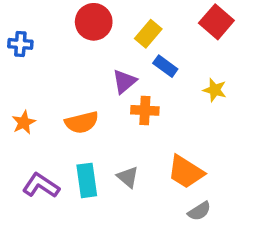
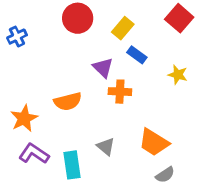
blue cross: (20, 44) -> (17, 37), turned -30
purple triangle: (124, 81) -> (103, 68), turned -35
orange star: (24, 122) -> (24, 118), moved, size x1.4
cyan rectangle: (87, 180) -> (72, 165), moved

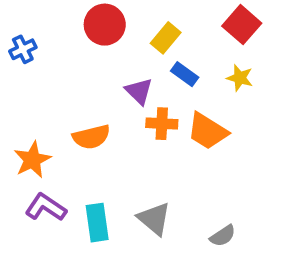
yellow star: (178, 75) -> (240, 78), moved
orange trapezoid: (154, 142) -> (207, 131), moved
gray triangle: (106, 147) -> (154, 219), moved, size x1.4

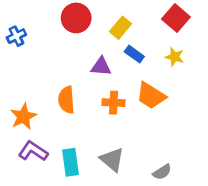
purple triangle: (139, 91) -> (101, 67), turned -40
orange cross: (162, 124) -> (114, 103), moved
orange semicircle: (91, 137) -> (66, 100), turned 100

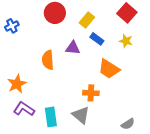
orange semicircle: (66, 100) -> (48, 60), moved
orange cross: (114, 103) -> (91, 93), moved
gray semicircle: (162, 172) -> (128, 124), moved

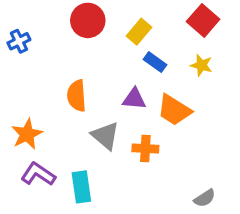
purple triangle: (73, 48) -> (134, 99), moved
gray triangle: (81, 115) -> (105, 136), moved

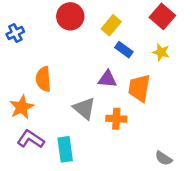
orange semicircle: (77, 96) -> (43, 79), moved
orange trapezoid: (174, 110) -> (139, 88), turned 68
gray semicircle: (205, 198) -> (164, 158), turned 66

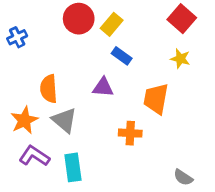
yellow rectangle: (111, 25) -> (112, 24), moved
blue rectangle: (124, 50) -> (122, 56), moved
purple triangle: (107, 79) -> (103, 87), moved
gray triangle: (84, 108) -> (64, 120), moved

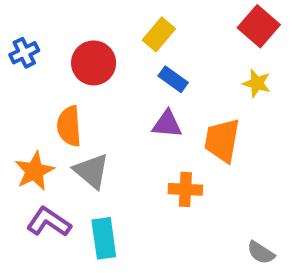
red circle: (79, 19) -> (94, 63), moved
purple triangle: (103, 87) -> (167, 124), moved

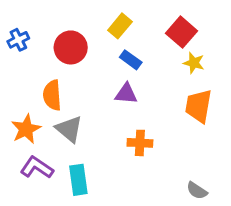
red square: (259, 26) -> (181, 32), moved
orange trapezoid: (222, 140) -> (198, 106), moved

